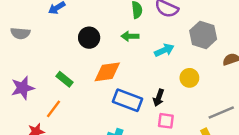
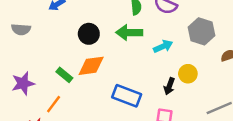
green arrow: (130, 36) -> (129, 33), size x1.5
orange diamond: (107, 72) -> (91, 66), moved
black arrow: (159, 98) -> (169, 86), moved

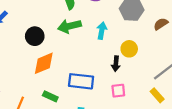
cyan arrow: (163, 46) -> (102, 31), turned -42
green rectangle: (64, 75) -> (50, 96), moved

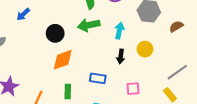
black arrow: (116, 64) -> (121, 56), moved
blue rectangle: (81, 81) -> (98, 78), size x0.7
green rectangle: (50, 96) -> (68, 91), turned 64

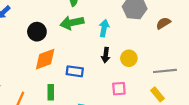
yellow circle: (145, 49) -> (129, 58), moved
gray line: (177, 72) -> (165, 71), turned 30
blue rectangle: (98, 78) -> (75, 71), moved

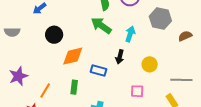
green arrow: (72, 23) -> (101, 26), turned 40
black circle: (37, 32) -> (54, 35), moved
black arrow: (106, 55) -> (120, 57), moved

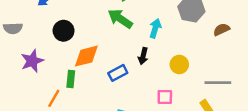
blue rectangle: (98, 70) -> (118, 73), turned -42
purple star: (18, 76) -> (32, 61), moved
green rectangle: (74, 87) -> (71, 79), moved

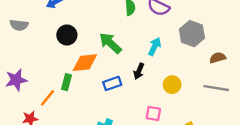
green arrow: (120, 19) -> (110, 43), moved
purple star: (32, 61) -> (16, 80), moved
gray line: (218, 83) -> (216, 88), moved

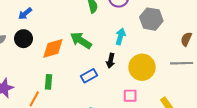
black circle: (67, 35) -> (24, 39), moved
brown semicircle: (218, 58) -> (186, 39), moved, turned -40
orange diamond: (85, 63) -> (53, 48), moved
yellow circle: (172, 85) -> (142, 67), size x1.6

